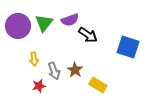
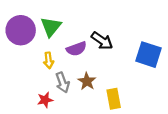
purple semicircle: (70, 20) -> (76, 49), moved
yellow arrow: (34, 59) -> (49, 60), moved
yellow rectangle: (98, 85) -> (114, 99), turned 48

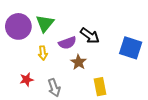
brown star: (87, 81) -> (79, 62), moved
gray arrow: (62, 82) -> (54, 88), moved
red star: (45, 100) -> (27, 80), moved

